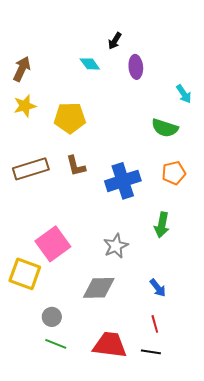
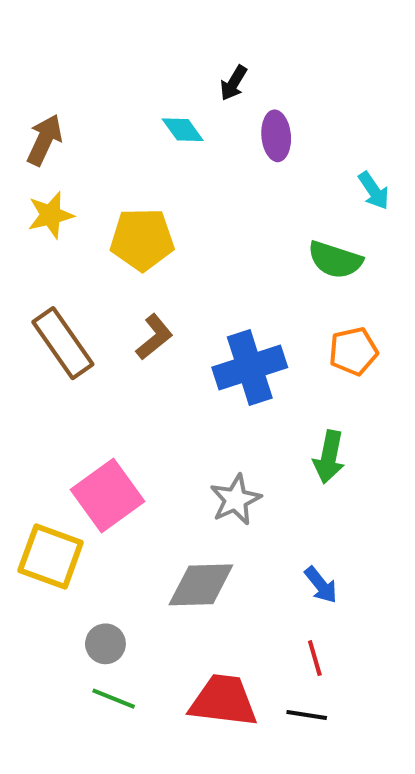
brown L-shape: (76, 166) -> (154, 337), turned -115
brown rectangle: (31, 169) -> (63, 343), turned 72

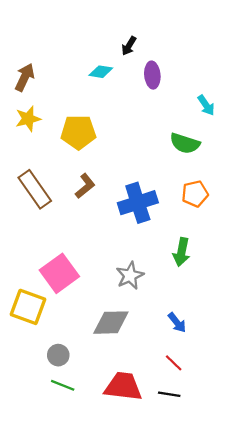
cyan diamond: (183, 130) -> (101, 72), turned -45
red line: (315, 658) -> (174, 363), turned -30

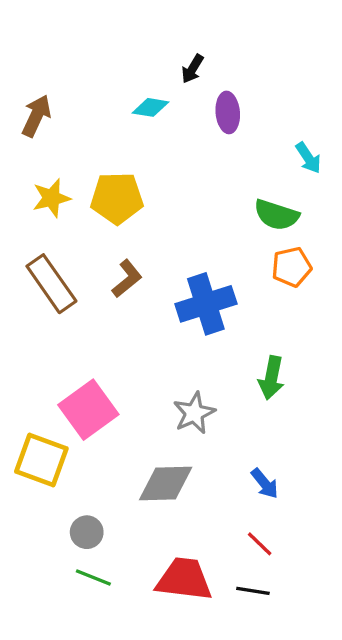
yellow star: (28, 119) -> (51, 198), moved
orange pentagon: (195, 194) -> (292, 267), moved

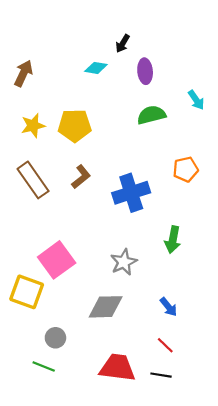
green semicircle: (276, 215) -> (151, 115), moved, turned 148
green line: (93, 578) -> (44, 367), moved

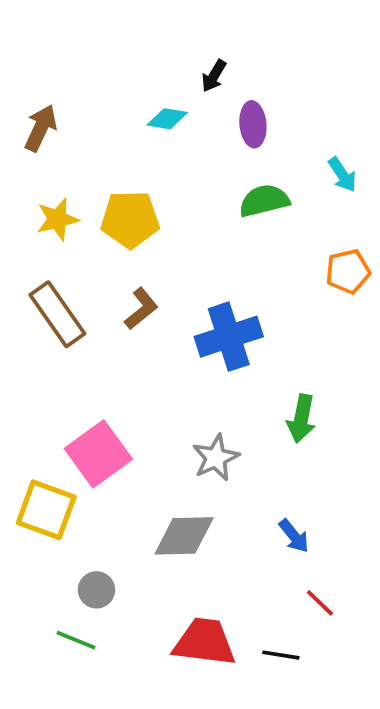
orange pentagon: (186, 169) -> (348, 271), moved
red line: (165, 345) -> (320, 603), moved

